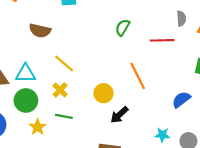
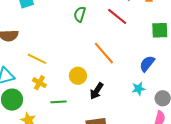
red line: (162, 40) -> (117, 16), turned 55
green line: (64, 116) -> (58, 102), moved
cyan star: (162, 135) -> (139, 89), moved

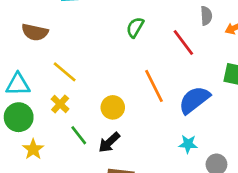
blue semicircle: (147, 64) -> (194, 100), moved, size x1.4
black arrow: (97, 91) -> (109, 142), moved
green line: (58, 102) -> (79, 135), turned 42

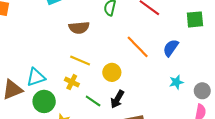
brown semicircle: (35, 32) -> (79, 28), moved
yellow line: (65, 72) -> (80, 60), moved
blue semicircle: (194, 100) -> (171, 48), size x0.7

